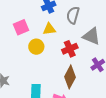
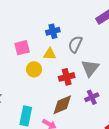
gray triangle: (91, 36) -> (90, 68), turned 36
brown diamond: (70, 77) -> (62, 105), turned 30

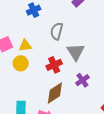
blue cross: (53, 31) -> (34, 10), moved
yellow triangle: (50, 54) -> (25, 46), moved

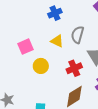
yellow triangle: (25, 46) -> (57, 41), moved, turned 32

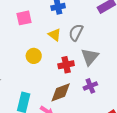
pink square: (26, 47) -> (24, 18), moved

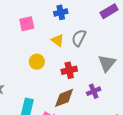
gray triangle: (90, 57) -> (107, 63), moved

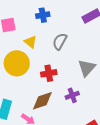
yellow triangle: (58, 40) -> (30, 42), moved
yellow circle: (37, 62) -> (17, 63), size x1.6

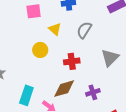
yellow circle: (17, 63) -> (40, 50), size x0.6
purple cross: (72, 95) -> (93, 92), moved

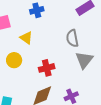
gray semicircle: (84, 30) -> (72, 38), moved, turned -36

